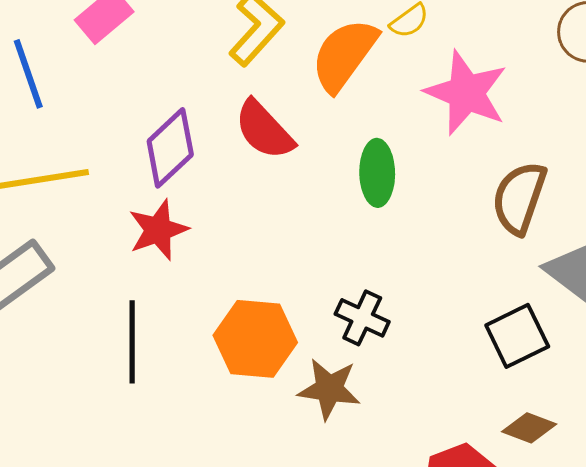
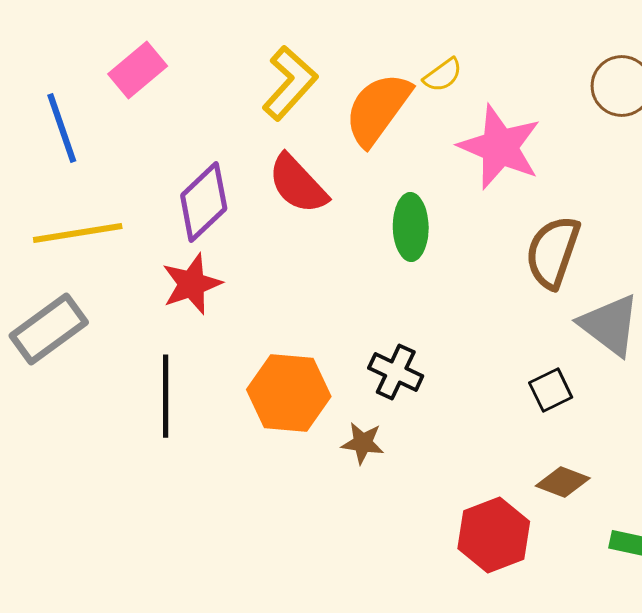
black square: (517, 336) -> (551, 390), size x0.7
brown star: (329, 389) -> (363, 443), size x0.7

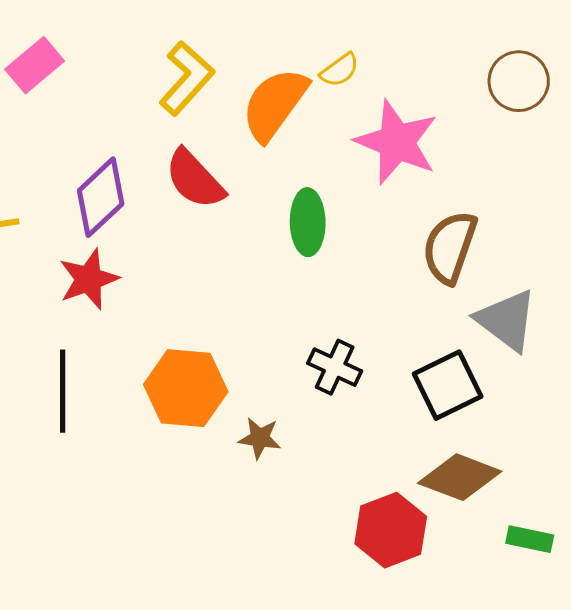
black cross: (396, 372) -> (335, 367), moved
black square: (551, 390) -> (448, 385), size x1.6
brown diamond: (563, 482) -> (460, 477), size x1.5

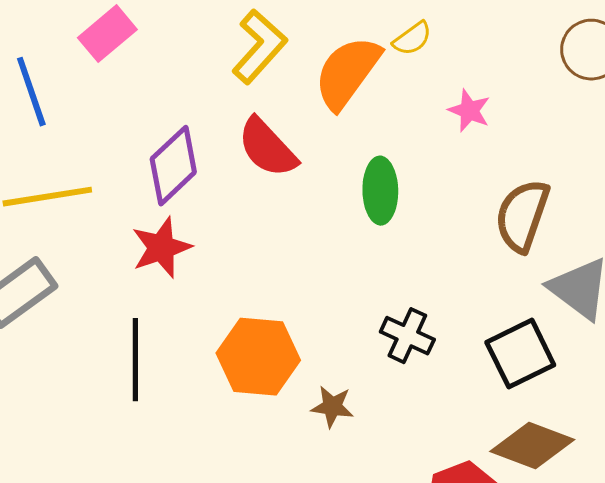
pink star: (397, 142) -> (469, 111), size x0.5

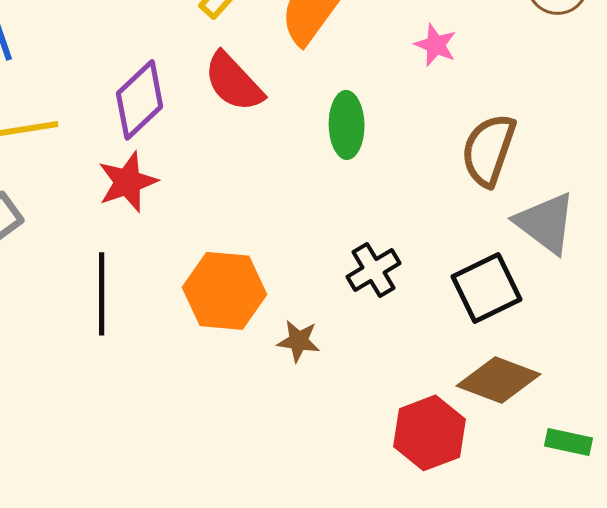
black cross: (407, 336) -> (374, 270), turned 34

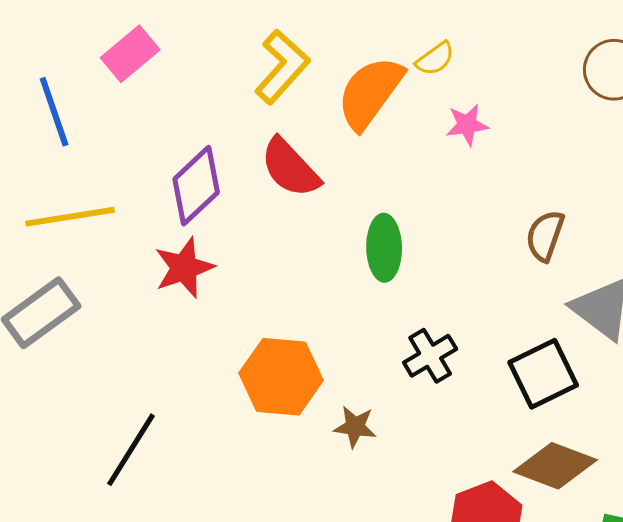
pink star: (436, 45) -> (467, 125), moved, turned -30
green ellipse: (347, 125) -> (384, 248), moved
brown semicircle: (489, 150) -> (545, 236), size x0.7
black line: (102, 294) -> (131, 450), moved, turned 32

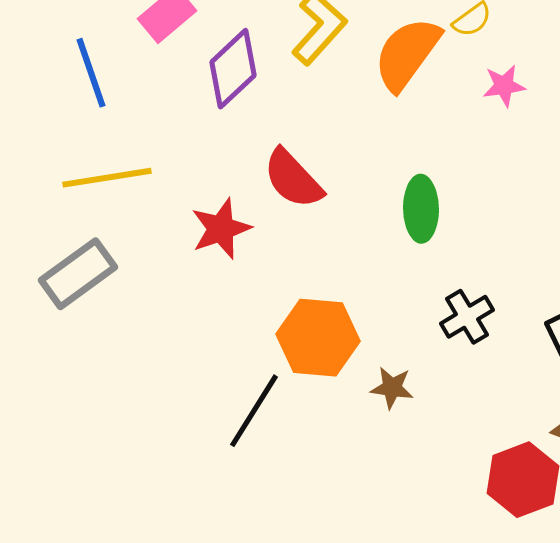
red semicircle: (290, 168) -> (293, 179), moved
purple diamond: (196, 186) -> (233, 69), moved
black line: (131, 450) -> (254, 411), moved

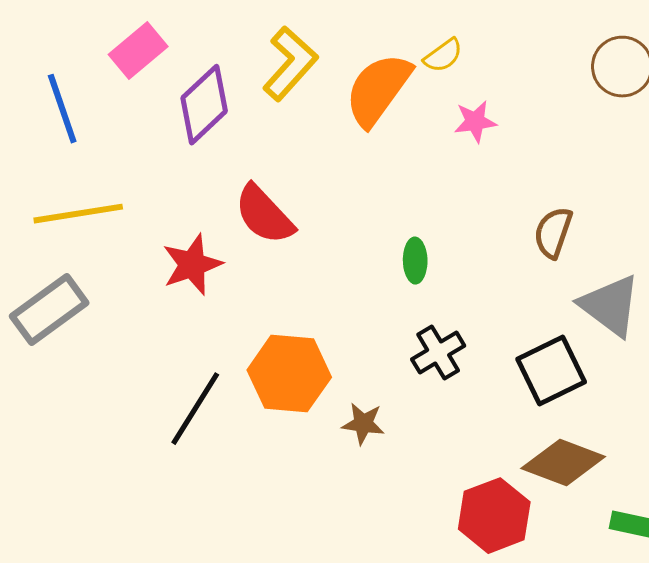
green ellipse: (421, 209) -> (415, 261), moved, size x0.7
black line: (254, 411) -> (195, 409), moved

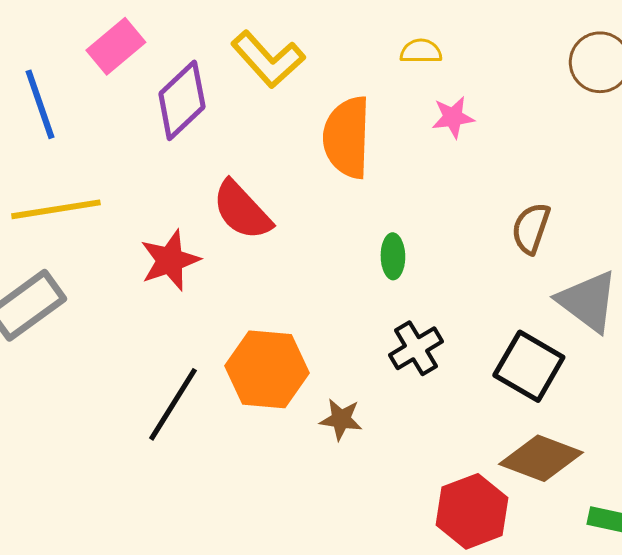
yellow semicircle: (443, 56) -> (421, 51), turned -144
yellow L-shape: (290, 64) -> (268, 59), turned 96
orange semicircle: (378, 90) -> (347, 137), moved, turned -34
black square: (551, 371) -> (529, 366), turned -34

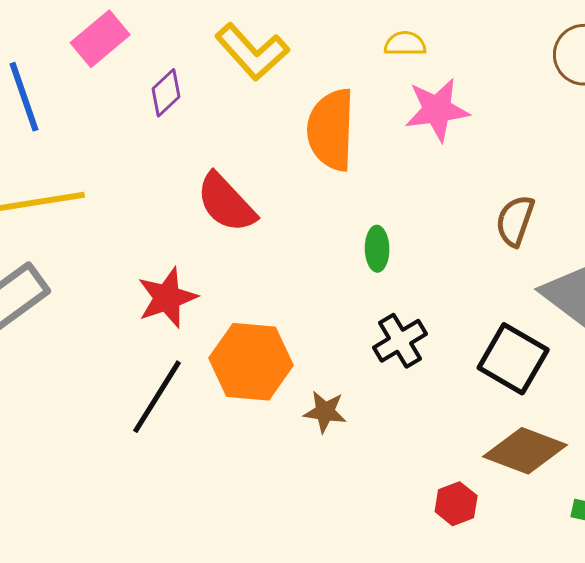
purple diamond: (182, 100) -> (166, 93), size x0.6
pink star: (453, 117) -> (437, 110), size x1.5
red star: (170, 260) -> (167, 298), moved
red hexagon: (472, 511) -> (456, 504), size x0.6

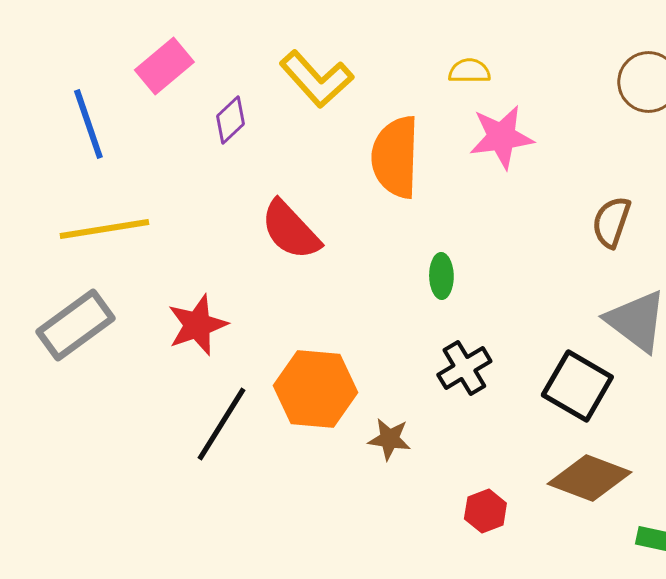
brown semicircle: (515, 221) -> (611, 222), moved
red star: (167, 298) -> (197, 325), moved
red hexagon: (456, 504) -> (485, 511), moved

